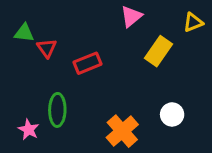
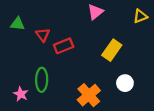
red triangle: (47, 48) -> (43, 35), moved
yellow rectangle: (158, 51) -> (112, 50), moved

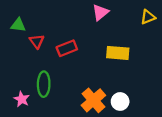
red triangle: (43, 35) -> (37, 41), moved
yellow rectangle: (112, 50) -> (118, 53), turned 60
white circle: (125, 83) -> (120, 102), moved

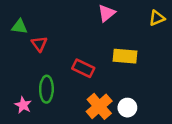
red rectangle: (67, 48) -> (83, 68), moved, turned 48

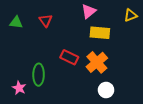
red triangle: (39, 44) -> (46, 20), moved
yellow rectangle: (125, 56) -> (100, 33), moved
orange cross: (99, 106) -> (97, 62), moved

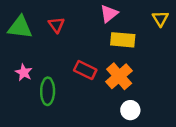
yellow triangle: (131, 15) -> (160, 19), turned -40
green triangle: (16, 22) -> (20, 27), size x1.5
pink star: (19, 88) -> (24, 72), moved

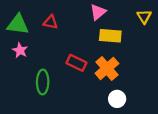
red triangle: (56, 25) -> (51, 22), turned -42
pink star: (24, 72) -> (20, 50), moved

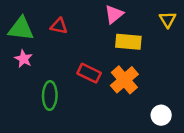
white circle: (117, 99) -> (161, 115), moved

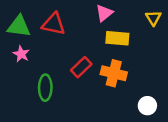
red triangle: (59, 26) -> (54, 24), size x1.5
red rectangle: (89, 73) -> (81, 67), turned -70
orange cross: (124, 80) -> (114, 73), turned -35

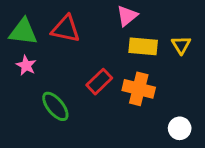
yellow triangle: (153, 18) -> (181, 45), moved
green ellipse: (45, 88) -> (55, 106), turned -40

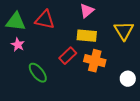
yellow triangle: (181, 45) -> (124, 31), size x1.5
yellow rectangle: (143, 46) -> (87, 36), moved
white circle: (180, 128) -> (128, 79), moved

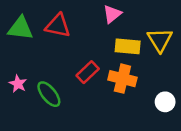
yellow rectangle: (87, 36) -> (128, 46), moved
pink star: (18, 45) -> (18, 84), moved

